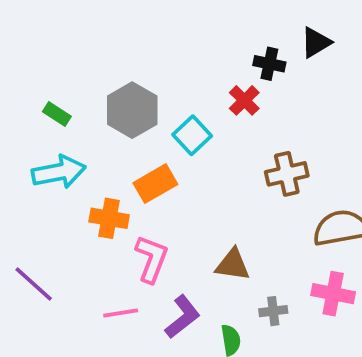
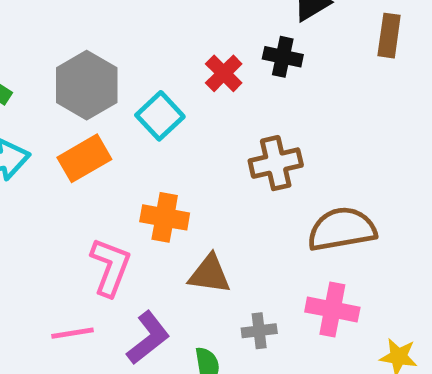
black cross: (269, 64) -> (283, 57), moved
orange rectangle: (155, 184) -> (84, 158), moved
orange cross: (109, 218) -> (165, 217), moved

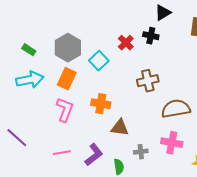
orange rectangle: (84, 158) -> (67, 79), turned -35
pink L-shape: (110, 267) -> (65, 110), moved

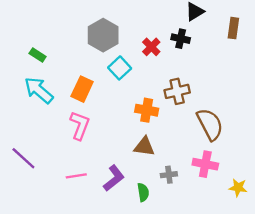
gray hexagon: (68, 48) -> (103, 35), moved
cyan arrow: (30, 80) -> (39, 90), turned -128
orange cross: (101, 104) -> (147, 110), moved
brown semicircle: (176, 109) -> (210, 124), turned 72

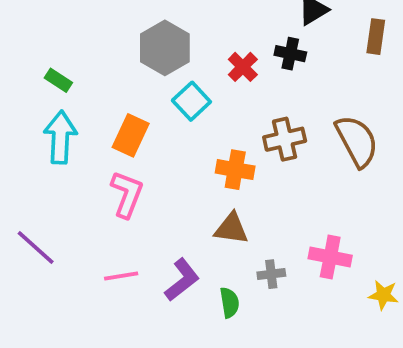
cyan arrow: (39, 90) -> (60, 137), turned 52
brown semicircle: (210, 124) -> (357, 141), moved

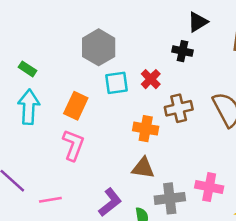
red cross: (243, 67) -> (151, 79), moved
cyan square: (191, 101) -> (116, 83), turned 35
gray cross: (271, 274) -> (170, 198), size x1.6
pink line: (121, 276) -> (50, 200), moved

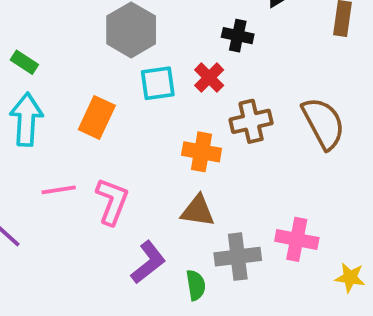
black cross: (182, 51) -> (238, 36), moved
pink L-shape: (73, 145) -> (112, 201), moved
pink line: (50, 200) -> (59, 190), moved

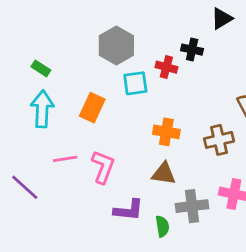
red cross: (209, 78) -> (166, 67), moved, turned -30
brown cross: (251, 121) -> (219, 140), moved
purple L-shape: (148, 262) -> (129, 210), turned 44

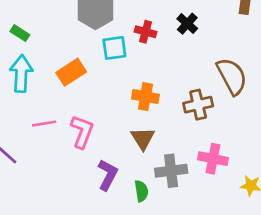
black cross: (192, 50) -> (187, 24), moved, turned 30
orange rectangle: (92, 108) -> (71, 72), turned 32
brown triangle: (164, 174) -> (143, 138), turned 50
purple L-shape: (129, 210) -> (108, 175), turned -68

